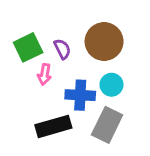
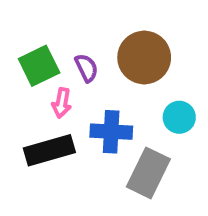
cyan circle: (111, 85) -> (179, 117), moved
black rectangle: (53, 126) -> (49, 150), moved

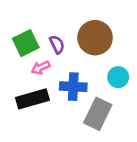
pink arrow: (62, 103) -> (41, 68), turned 54

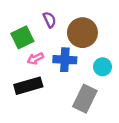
purple semicircle: (57, 44) -> (49, 20), moved
blue cross: (73, 87) -> (65, 60), moved

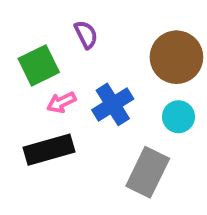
brown circle: (82, 33) -> (176, 57), moved
blue cross: (65, 60) -> (113, 104), turned -35

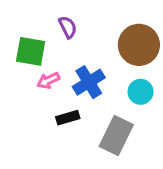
green square: (39, 65) -> (31, 51), turned 36
black rectangle: (49, 150) -> (68, 118), moved, size x0.6

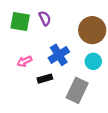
green square: (31, 51) -> (20, 22), moved
pink arrow: (48, 80) -> (24, 61), moved

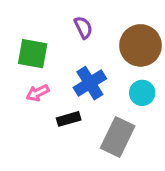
purple semicircle: (45, 18) -> (83, 27), moved
green square: (20, 22) -> (33, 54), moved

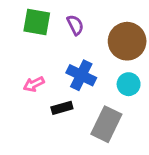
green square: (33, 54) -> (37, 22), moved
blue cross: (90, 83) -> (81, 75), turned -32

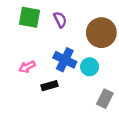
cyan circle: (129, 84) -> (90, 67), moved
gray rectangle: (106, 124) -> (105, 99), moved, size x0.7

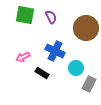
cyan circle: (90, 67) -> (76, 68), moved
black rectangle: (49, 86) -> (42, 73), turned 48

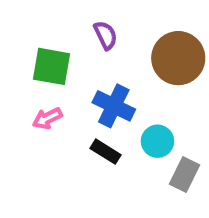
green square: (25, 15) -> (52, 66), moved
black rectangle: (42, 73) -> (106, 152), moved

